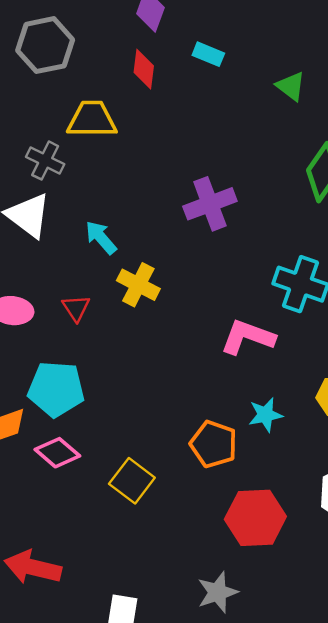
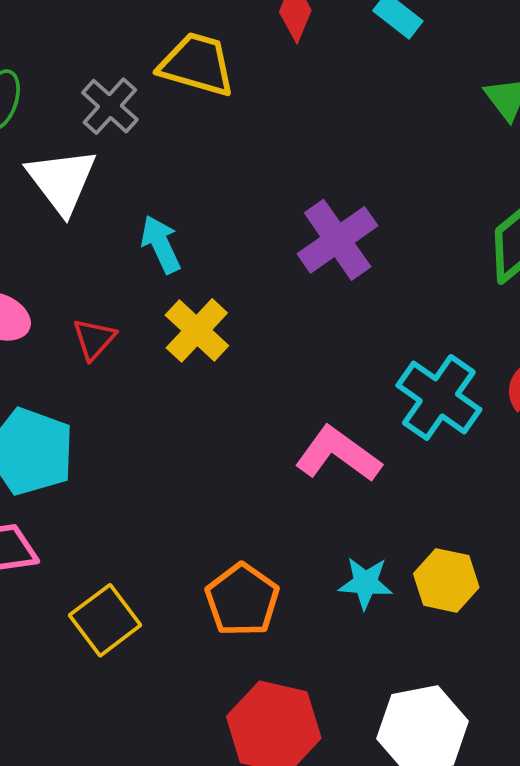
purple cross: (210, 204) -> (338, 240), turned -30
cyan star: (265, 415) -> (365, 583), moved

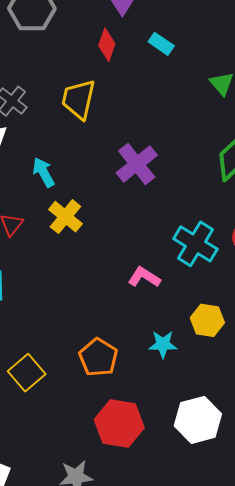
yellow trapezoid: (197, 64) -> (79, 99), moved, turned -90
pink L-shape: (338, 454) -> (144, 277), size x0.7
yellow hexagon: (446, 580) -> (207, 320), moved

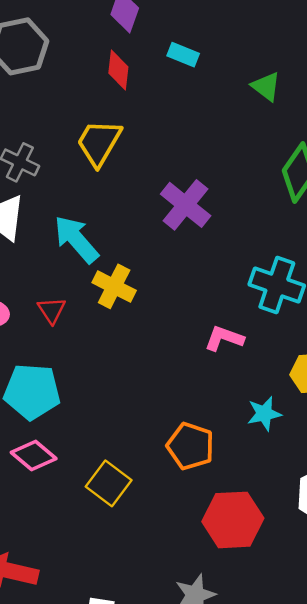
yellow trapezoid: (79, 99) -> (99, 143), turned 30
cyan arrow: (44, 172) -> (76, 239), size x1.4

